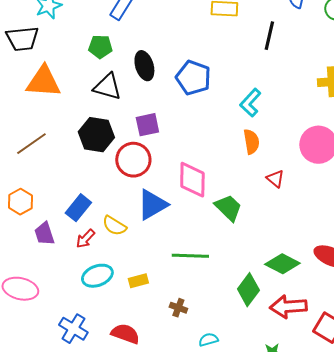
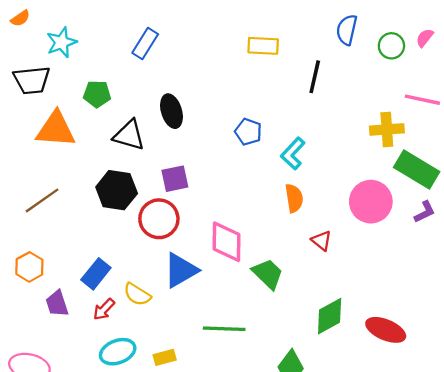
green pentagon: (100, 47) -> (97, 94), moved
blue pentagon: (193, 78) -> (248, 132), moved, size x0.7
green diamond: (282, 264) -> (330, 316), moved, turned -56

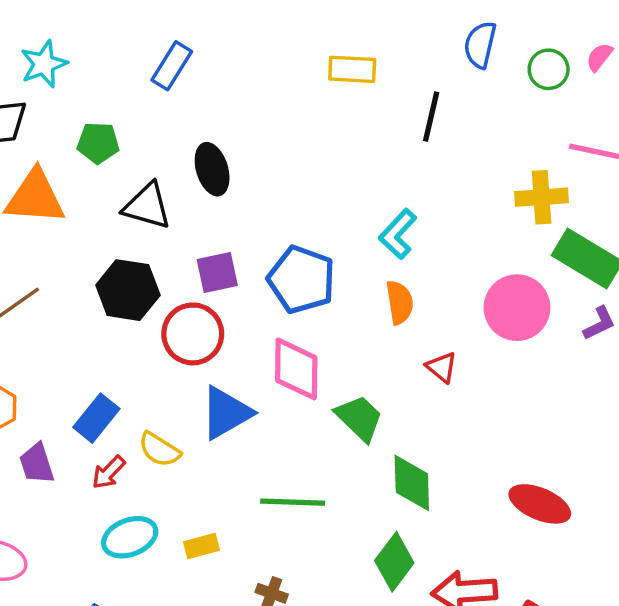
blue pentagon: (248, 132) -> (301, 280), moved, size x1.6
green diamond: (330, 316) -> (412, 483), moved, turned -63

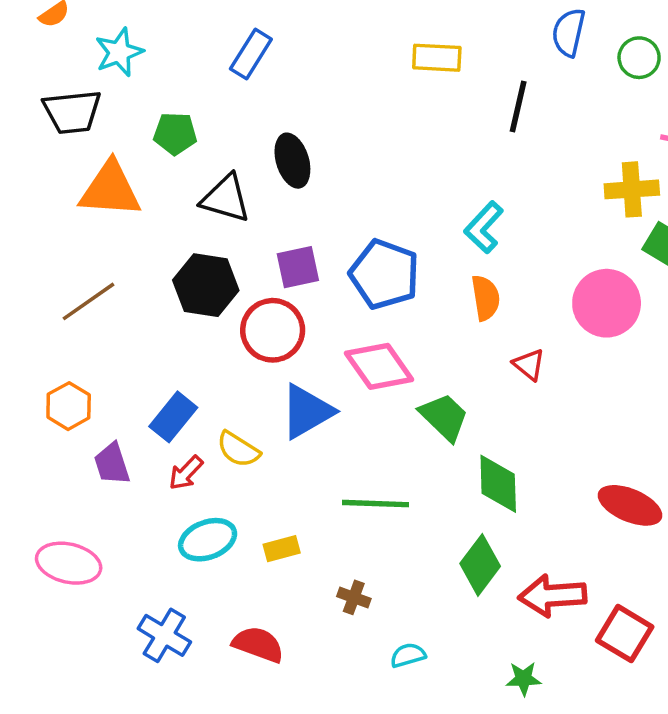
pink diamond: (296, 369) -> (379, 366), turned -36

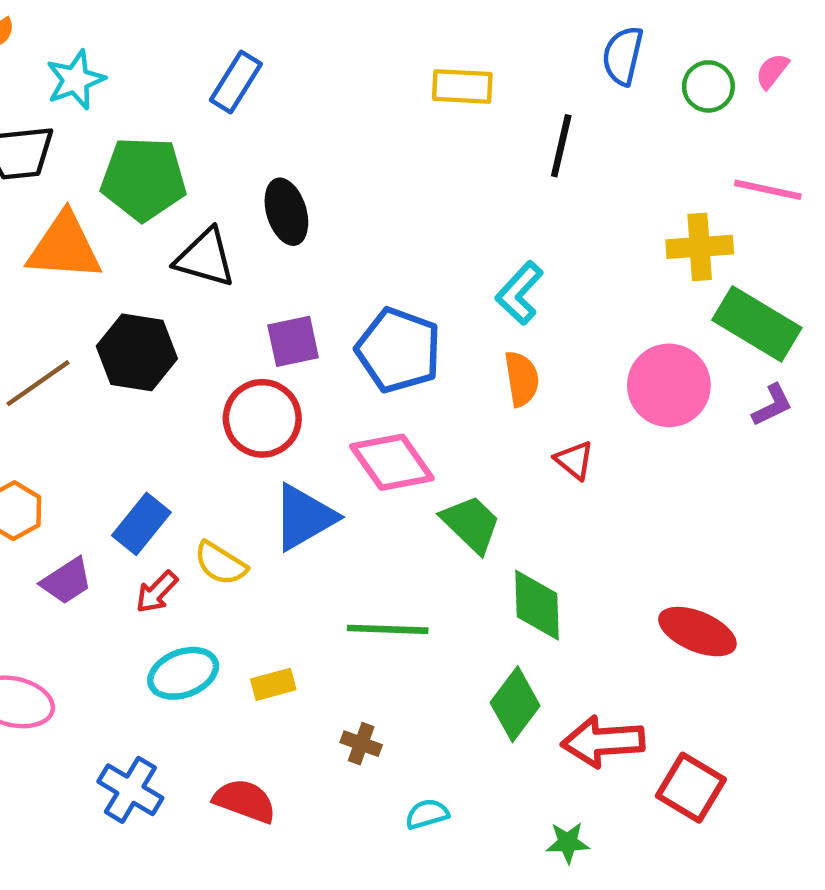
green pentagon: (175, 133) -> (144, 179), size x1.6
black hexagon: (206, 285) -> (137, 352), moved
purple trapezoid: (112, 464) -> (67, 581), turned -105

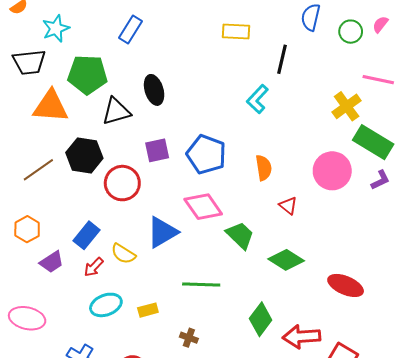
yellow cross: (700, 247) -> (347, 106), turned -32
black triangle: (205, 258) -> (116, 111), turned -32
cyan L-shape: (519, 293) -> (257, 99), moved
red circle: (262, 418) -> (122, 183), moved
green diamond: (537, 605) -> (286, 260), moved, turned -56

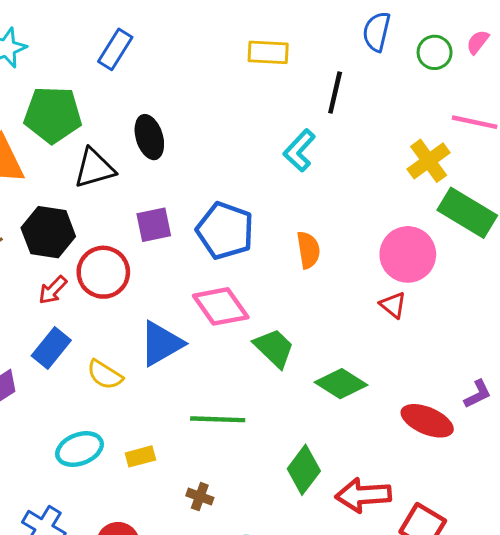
purple L-shape: (380, 180) -> (478, 394), moved
red triangle: (288, 206) -> (393, 305), moved
red arrow: (94, 267) -> (53, 290), moved

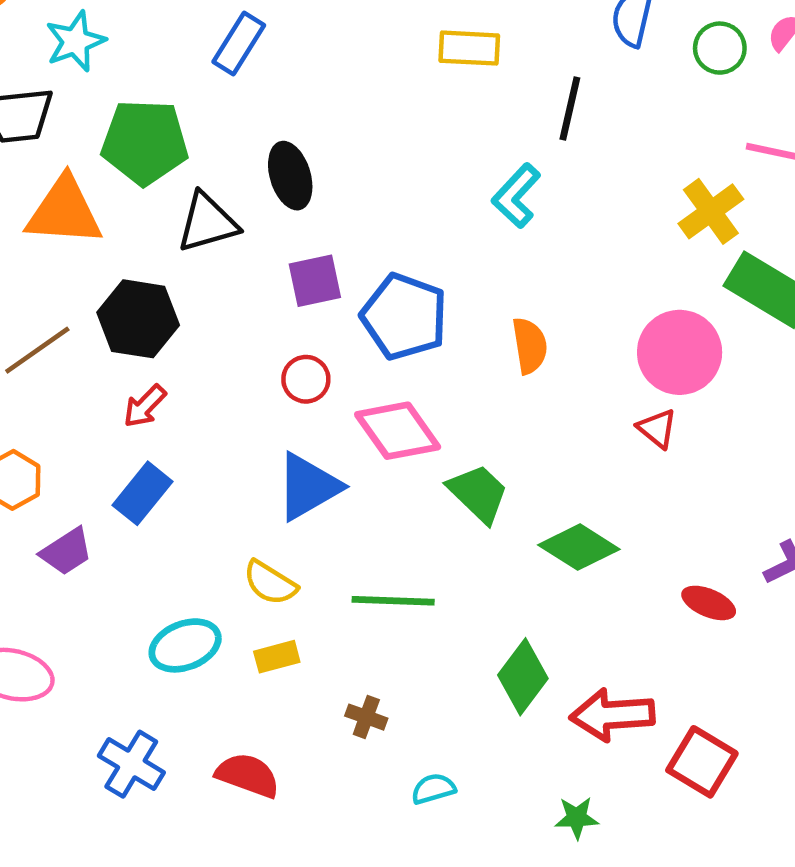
purple square: (154, 225) -> (315, 281), moved
red circle: (103, 272) -> (306, 379), moved, size x0.6
yellow semicircle: (105, 375) -> (270, 583), moved
red ellipse: (427, 421) -> (709, 603), size x0.7

